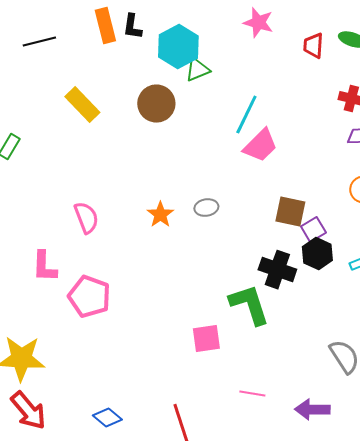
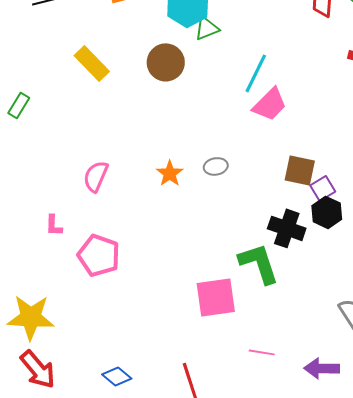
pink semicircle: (86, 218) -> (96, 176), turned -136
pink L-shape: (44, 267) -> (54, 225), size x0.7
pink square: (206, 339) -> (216, 297), size x1.4

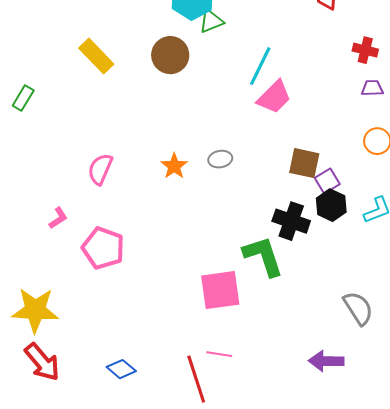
pink L-shape: (54, 225) -> (58, 218), turned -125
pink line: (262, 352) -> (219, 354), moved

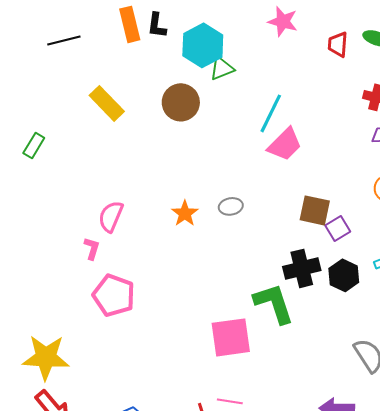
black hexagon: (331, 205) -> (344, 275), moved
pink L-shape: (58, 218) -> (92, 248), moved, turned -40
black cross: (291, 221) -> (302, 268), turned -33

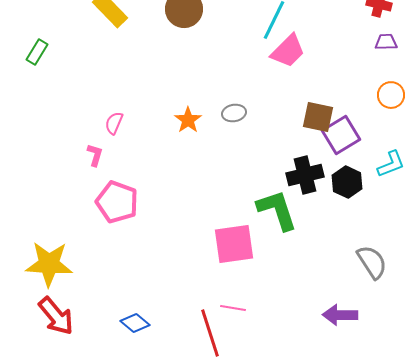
pink semicircle: (111, 216) -> (114, 123), size x0.7
purple square: (338, 228) -> (341, 135), size x1.5

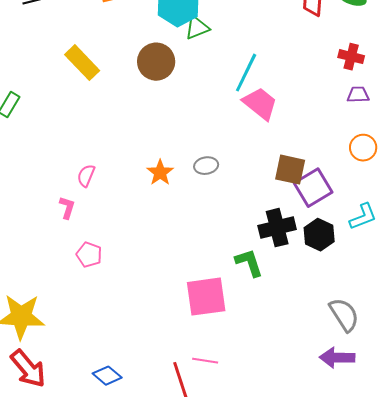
pink trapezoid: (288, 51) -> (260, 104), turned -96
pink pentagon: (117, 202) -> (89, 255), size x0.6
green L-shape: (277, 210) -> (249, 263), size x0.7
purple arrow: (340, 315) -> (337, 358), moved

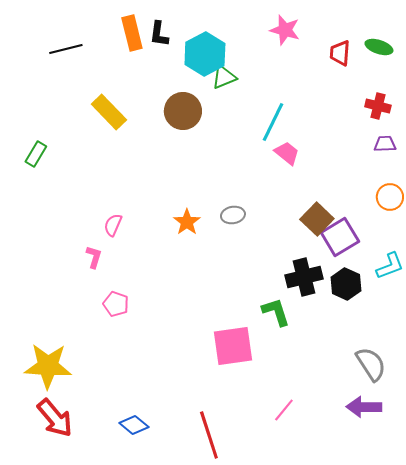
pink trapezoid: (260, 104) -> (287, 153), size x0.7
brown square: (290, 170) -> (317, 219), turned 32
pink line: (205, 361) -> (284, 410), moved, turned -60

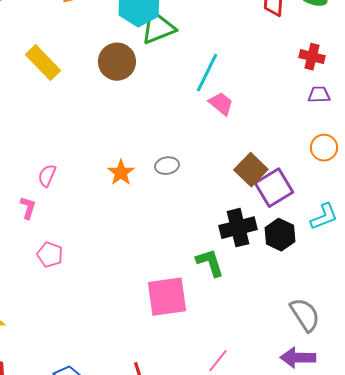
green triangle: (224, 77) -> (158, 28), size x1.4

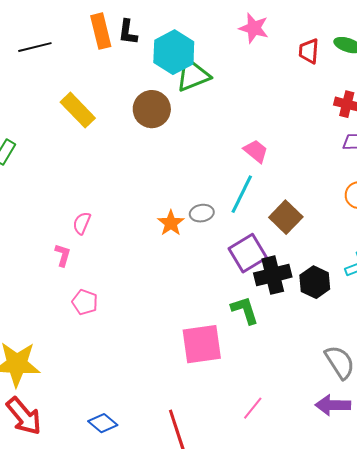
cyan line: (207, 73) -> (242, 194), moved
orange star: (121, 173) -> (171, 223), moved
purple square: (274, 188) -> (248, 253), moved

